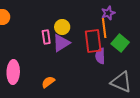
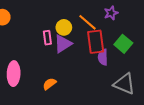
orange line: (104, 28) -> (87, 22), moved, turned -42

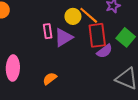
yellow circle: (64, 27) -> (73, 16), moved
purple semicircle: (103, 57) -> (105, 51), turned -126

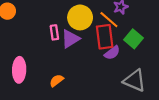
orange line: (89, 15) -> (109, 20), moved
yellow circle: (73, 16) -> (80, 17), size x1.5

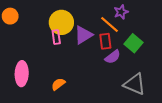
yellow circle: (80, 17) -> (61, 22), moved
red rectangle: (105, 37) -> (105, 41), size x0.7
purple triangle: (70, 39) -> (83, 35), moved

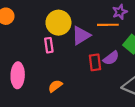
orange line: (110, 24) -> (108, 25), turned -42
pink rectangle: (56, 37) -> (49, 45), moved
red rectangle: (105, 41) -> (95, 62), moved

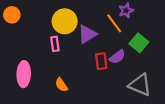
orange line: (108, 25) -> (114, 23), turned 54
orange semicircle: (55, 86) -> (61, 85), turned -88

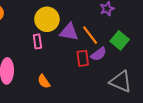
orange line: (114, 23) -> (90, 35), moved
purple triangle: (87, 34) -> (69, 32), turned 42

